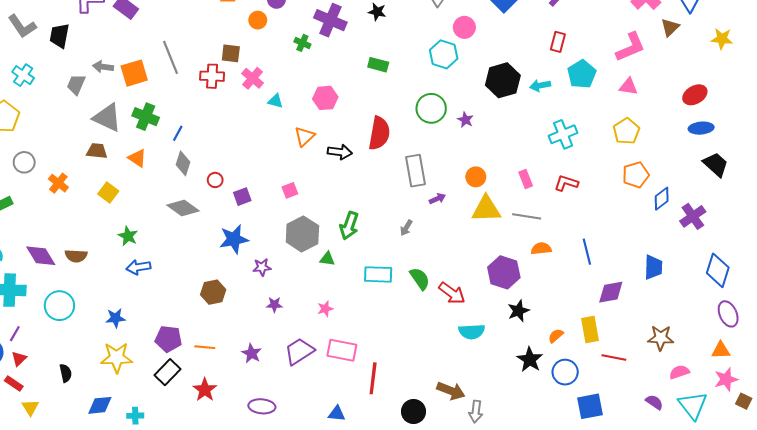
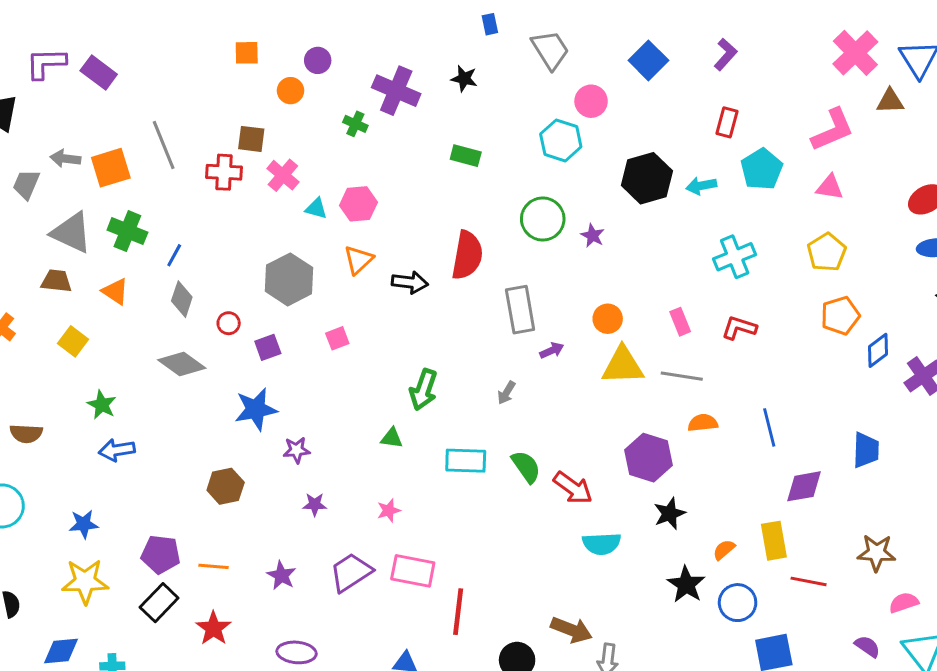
brown triangle: (670, 27) -> (890, 101), turned 42
pink hexagon: (325, 98) -> (358, 204), moved
gray hexagon: (302, 234) -> (289, 279), moved

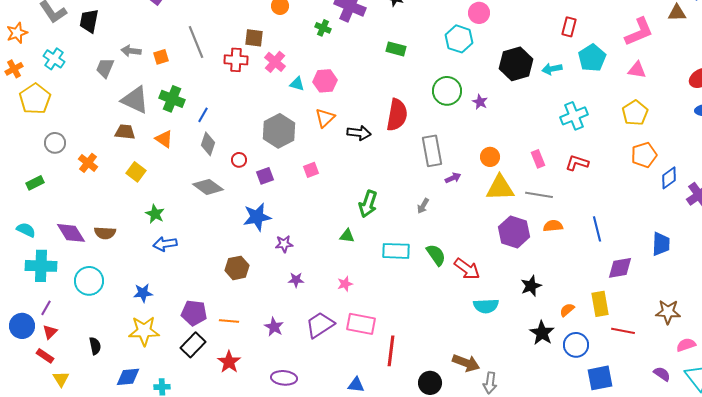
orange square: (111, 168) -> (161, 57), size x0.6
purple hexagon: (648, 458) -> (514, 232), moved

